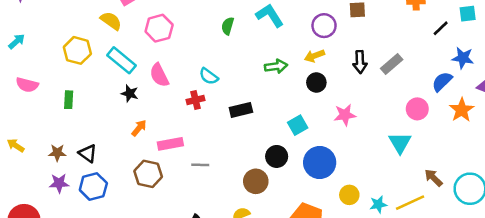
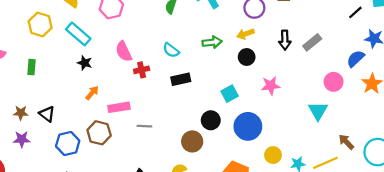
pink semicircle: (159, 75) -> (124, 51), moved
cyan semicircle: (209, 76) -> (171, 50), moved
blue hexagon: (93, 187) -> (68, 144), moved

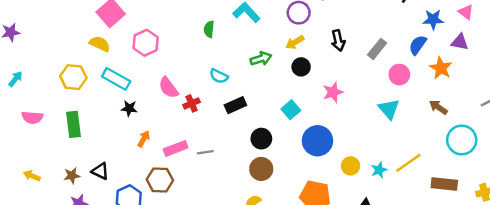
gray rectangle: (312, 42) -> (377, 49), moved
green rectangle: (32, 67) -> (74, 124), size x1.5
black circle: (211, 120) -> (261, 139), moved
gray line: (144, 126) -> (205, 152), moved
brown arrow: (346, 142) -> (438, 107), moved

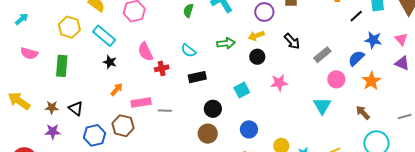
black arrow: (338, 40) -> (292, 41), turned -42
purple triangle: (460, 42) -> (402, 63), moved
blue circle: (317, 141) -> (249, 129), moved, size x0.7
yellow arrow: (32, 176) -> (19, 101), size x1.6

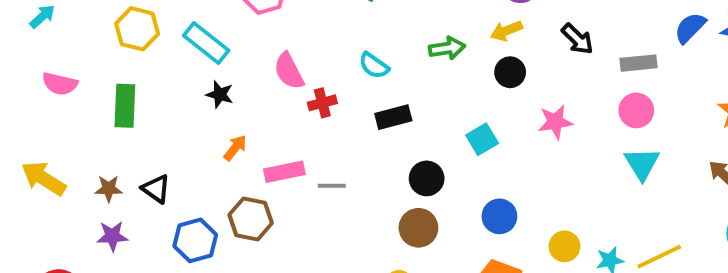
gray rectangle: (322, 55) -> (639, 63), turned 36
blue semicircle: (356, 58) -> (690, 28), moved
pink circle: (336, 79) -> (636, 110), moved

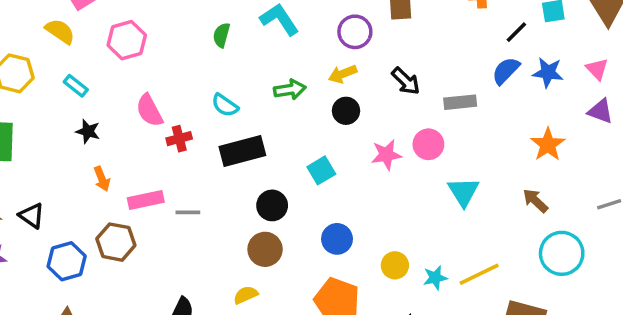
cyan rectangle: (206, 43) -> (76, 86), size x0.6
pink circle: (636, 110) -> (428, 144), moved
black rectangle: (393, 117) -> (242, 151), size x1.4
orange arrow: (235, 148) -> (102, 179), turned 120

